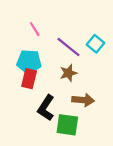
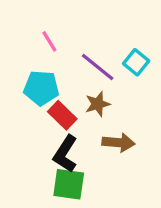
red rectangle: (29, 79) -> (62, 115), moved, turned -60
green square: (67, 125) -> (69, 184), moved

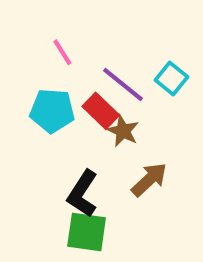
brown star: (98, 104) -> (123, 131), turned -30
red rectangle: (62, 115) -> (101, 111), moved
brown arrow: (118, 143) -> (149, 179), turned -48

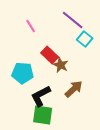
purple line: (123, 85) -> (73, 20), moved
cyan pentagon: (52, 111) -> (23, 73), moved
black L-shape: (83, 194) -> (41, 96), turned 30

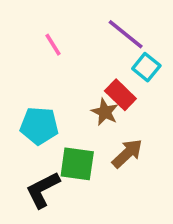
red rectangle: (50, 55) -> (120, 95), moved
black L-shape: (41, 96) -> (43, 190), moved
green square: (43, 115) -> (77, 164), moved

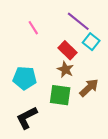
red rectangle: (120, 95) -> (68, 50), moved
brown arrow: (127, 153) -> (89, 88), moved
green square: (77, 164) -> (60, 95), moved

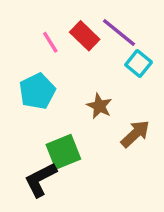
red rectangle: (68, 50) -> (85, 36), moved
cyan pentagon: (25, 78) -> (37, 91), moved, turned -30
green square: (60, 95) -> (63, 152), moved, turned -30

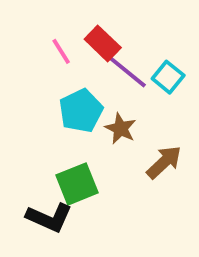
purple line: (119, 32) -> (126, 71), moved
cyan pentagon: (37, 91) -> (81, 111), moved
black L-shape: (41, 180) -> (49, 218), turned -129

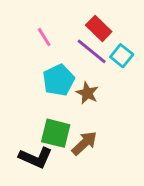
red rectangle: (103, 43) -> (99, 28), moved
brown arrow: (164, 162) -> (84, 143), moved
green square: (77, 184) -> (56, 133), turned 36

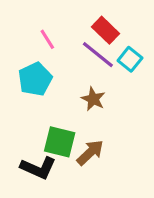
cyan pentagon: (59, 80) -> (35, 79), moved

